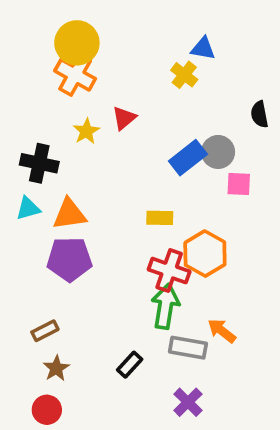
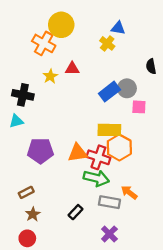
yellow circle: (77, 43) -> (61, 25), moved
red triangle: (124, 118) -> (72, 69), turned 40
orange triangle: (69, 214) -> (78, 153), moved
yellow rectangle: (160, 218) -> (109, 130), moved, size x1.5
green arrow: (165, 306) -> (96, 178), turned 95

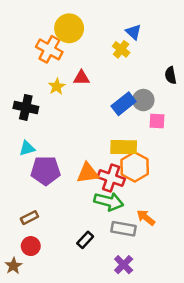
blue triangle: (118, 28) -> (133, 32), turned 32
cyan triangle: (16, 121) -> (27, 148), moved
brown star: (33, 214) -> (13, 266), moved
red circle: (27, 238) -> (31, 246), moved

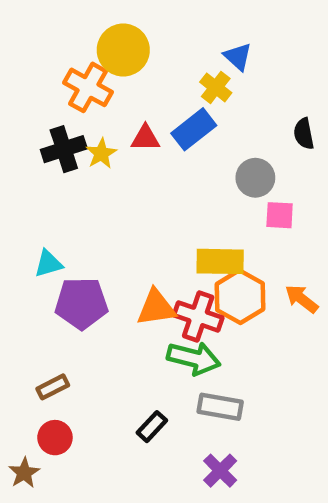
blue rectangle: (124, 104) -> (194, 129), moved
black cross: (26, 107) -> (64, 149), moved, turned -30
orange arrow: (146, 218) -> (302, 299), moved

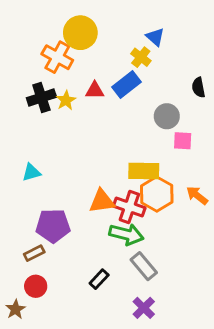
purple pentagon: (81, 303) -> (53, 226), moved
gray rectangle: (220, 407) -> (144, 266), turned 40

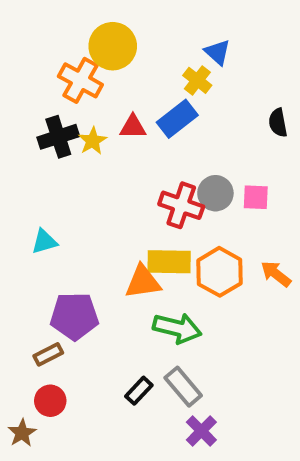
gray circle: (167, 116) -> (215, 193), moved
yellow rectangle: (144, 171) -> (169, 262), moved
red cross: (129, 207) -> (181, 205), moved
gray rectangle: (144, 266) -> (183, 387), moved

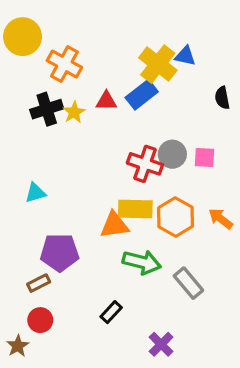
yellow circle: (113, 46) -> (23, 37), moved
blue triangle: (217, 52) -> (185, 56), moved, turned -30
yellow cross: (197, 80) -> (158, 64), size x1.6
gray rectangle: (183, 387) -> (188, 283), moved

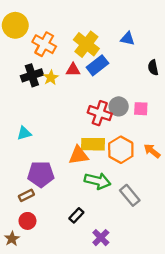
yellow cross: (158, 64) -> (86, 44), moved
purple cross: (161, 344) -> (101, 238), moved

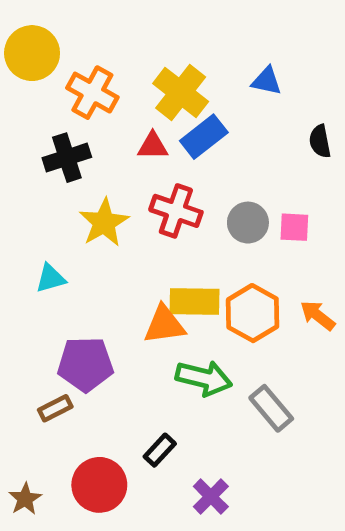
yellow star: (51, 78) -> (104, 223), moved, size x1.5
red cross: (100, 113) -> (176, 211), moved
red circle: (27, 221) -> (99, 485), moved, size x1.5

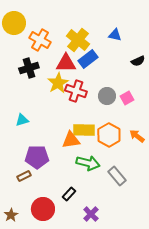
black semicircle: (320, 141) -> (138, 61), turned -104
red triangle: (153, 146) -> (66, 63), size x1.5
yellow star: (104, 223) -> (58, 83), moved
pink square: (294, 227) -> (127, 98), turned -32

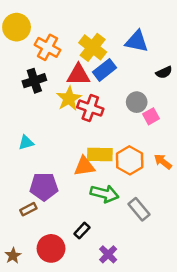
blue triangle: (115, 35) -> (137, 41), size x1.5
gray circle: (107, 96) -> (137, 102), moved

